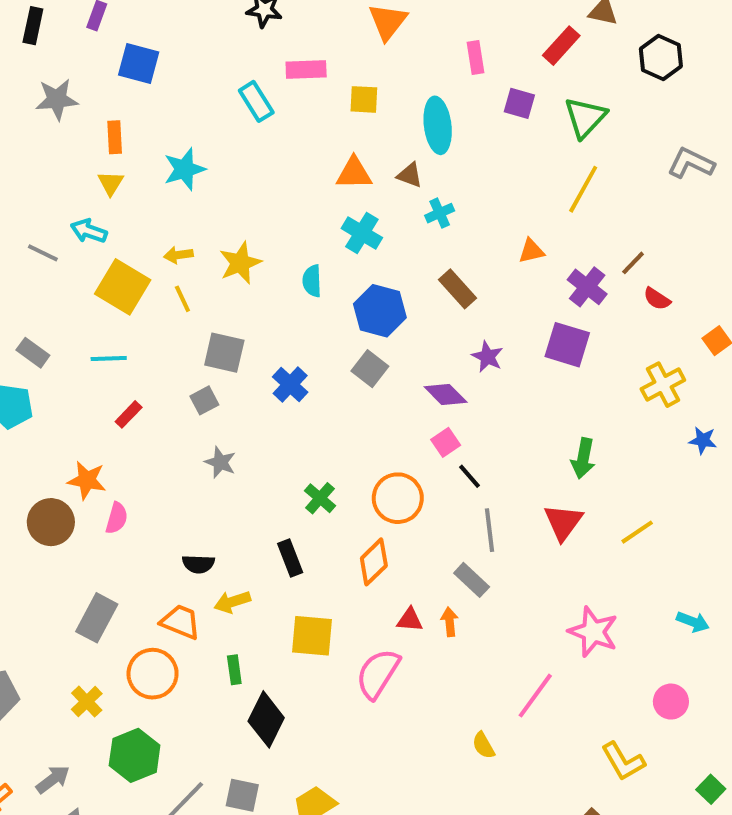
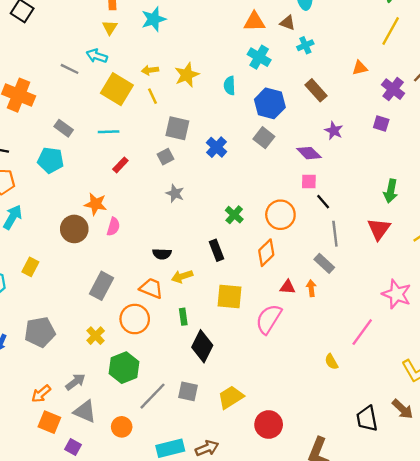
purple square: (567, 345) -> (381, 123), size x0.6
pink square: (446, 442) -> (309, 182), turned 35

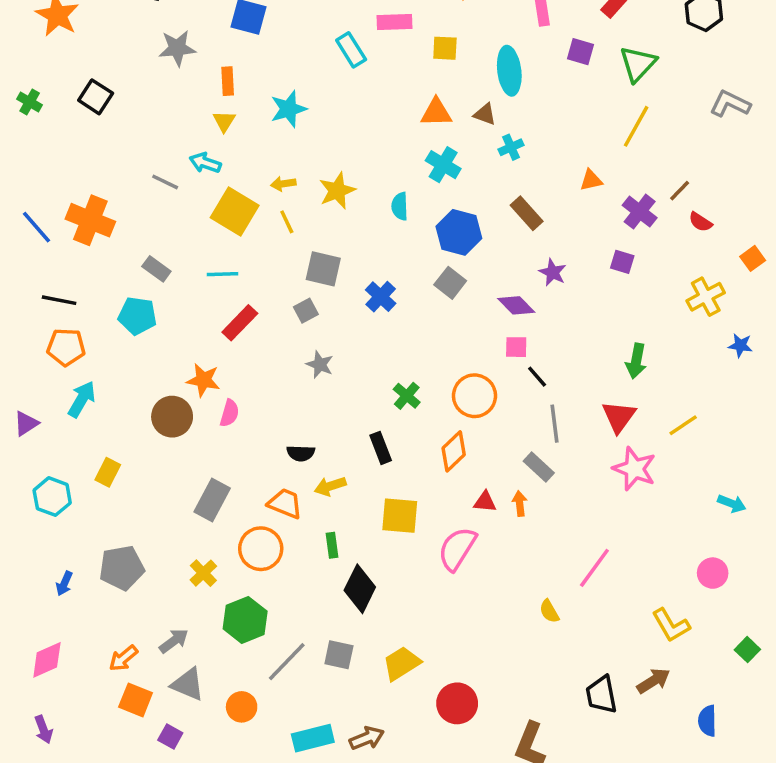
red rectangle: (120, 165) -> (240, 323), size x1.5
pink star: (397, 294) -> (634, 469), moved
brown arrow: (403, 409) -> (654, 681), turned -75

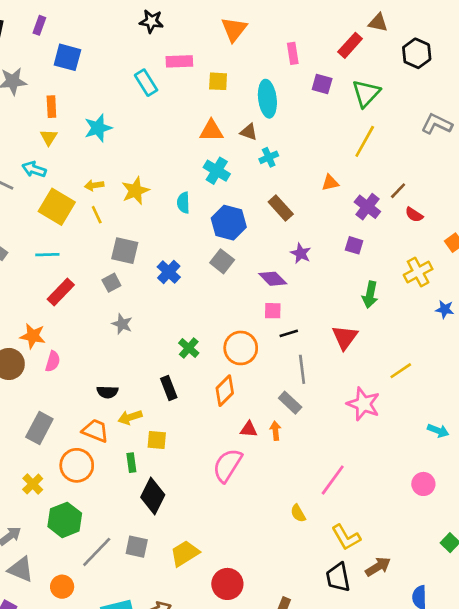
green arrow: (636, 361) -> (370, 295), moved
black line: (537, 377) -> (289, 333), turned -66
red triangle: (619, 417) -> (345, 337), moved
yellow square: (400, 516) -> (157, 440), moved, size x0.7
yellow L-shape: (671, 625) -> (346, 537), moved

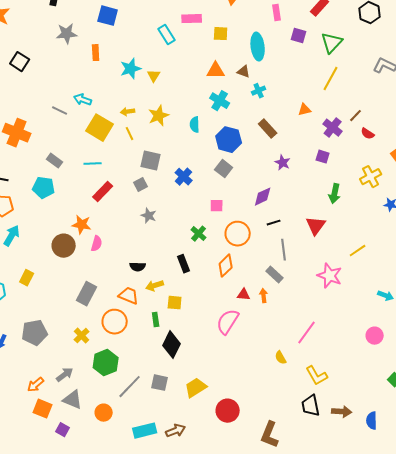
yellow triangle: (49, 137) -> (154, 76), moved
purple diamond: (273, 279) -> (263, 197), moved, turned -70
pink square: (273, 311) -> (217, 206), moved
brown arrow: (378, 567) -> (342, 412), moved, turned 36

